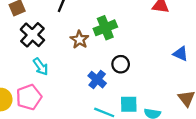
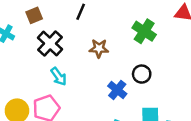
green cross: (105, 28) -> (144, 31), moved, turned -35
brown star: (79, 40) -> (99, 48), turned -30

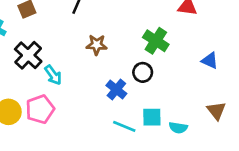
green cross: (144, 31) -> (156, 41), moved
black cross: (50, 43) -> (28, 55), moved

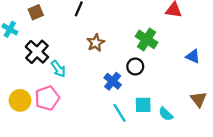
brown star: (97, 45) -> (96, 43), turned -30
cyan line: (124, 126) -> (119, 113), turned 36
cyan semicircle: (178, 128) -> (166, 114), turned 35

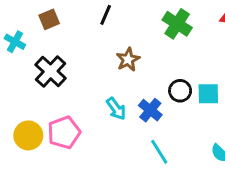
green cross: (147, 39) -> (177, 24), moved
cyan arrow: (58, 69) -> (116, 109), moved
cyan square: (143, 105) -> (208, 94), moved

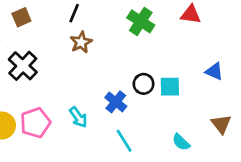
brown star: (128, 60) -> (81, 42), moved
cyan arrow: (116, 109) -> (78, 117), moved

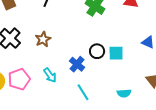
brown star: (81, 42) -> (43, 39), moved
cyan semicircle: (181, 142) -> (124, 93), turned -48

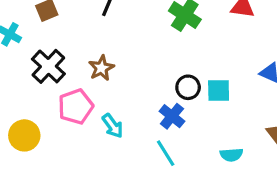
blue cross: (77, 64) -> (172, 116), moved
pink pentagon: (19, 79) -> (76, 107), moved

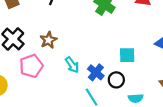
black circle: (188, 87) -> (116, 80), moved
cyan arrow: (113, 126) -> (72, 65), moved

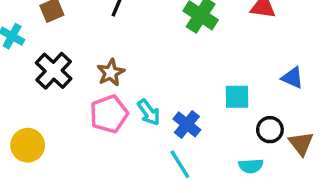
pink pentagon: (31, 66) -> (109, 114), moved
black circle: (116, 80) -> (270, 130), moved

